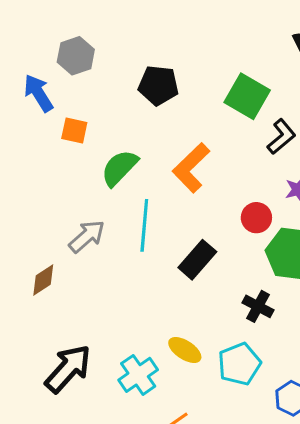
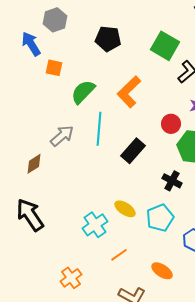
black arrow: (68, 369) -> (30, 215), moved, turned -76

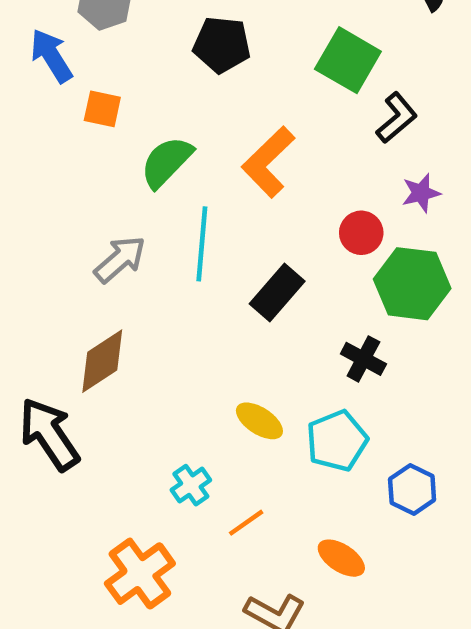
brown diamond: (34, 164) -> (102, 361), moved, size x1.4
cyan cross: (95, 225) -> (191, 485), moved, size x0.7
orange cross: (71, 278) -> (140, 574), size x1.4

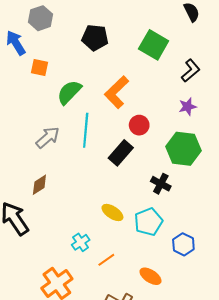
black L-shape: (397, 118) -> (191, 71), moved
red circle: (361, 233) -> (139, 125), moved
brown diamond: (102, 361) -> (39, 185), size x0.7

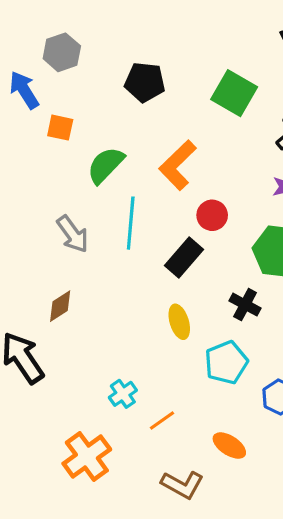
gray arrow: (48, 137) -> (73, 234), turned 95
yellow ellipse: (112, 212) -> (179, 322), moved, turned 40

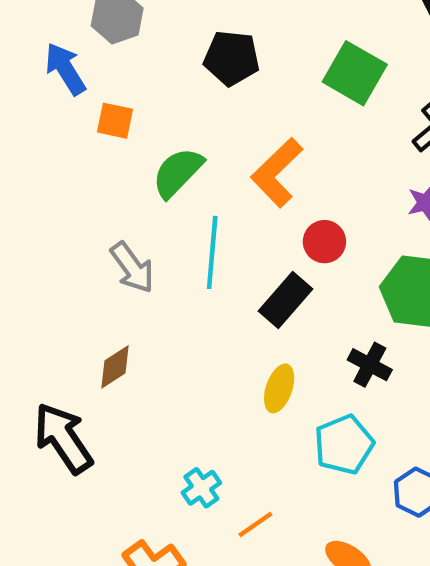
yellow ellipse: (179, 322) -> (279, 388), turned 36

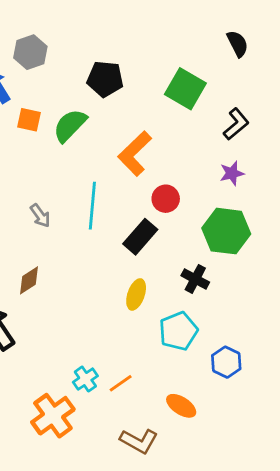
green semicircle: (178, 173) -> (70, 125), moved
gray arrow: (132, 268) -> (40, 216), size x0.7
cyan cross: (201, 488) -> (85, 379), moved

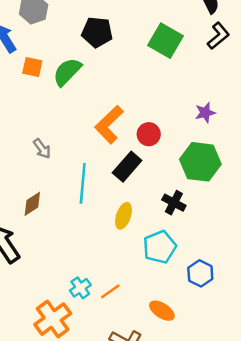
black L-shape: (236, 124) -> (218, 36), moved
orange L-shape: (135, 154) -> (109, 125), moved
cyan line: (92, 206) -> (83, 183), moved

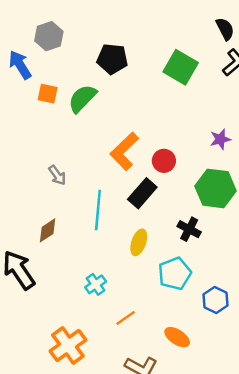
cyan cross: (80, 288) -> (96, 284), moved

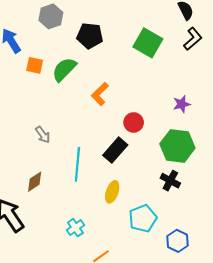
gray hexagon: (49, 36) -> (51, 16), moved
orange L-shape: (124, 151) -> (100, 94), moved, size x0.7
black cross: (189, 229) -> (170, 181), moved

